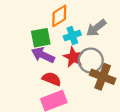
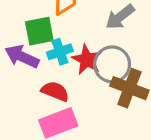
cyan cross: (72, 36) -> (60, 52), moved
purple arrow: (43, 55) -> (22, 56), moved

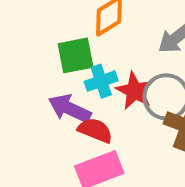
purple arrow: (22, 56) -> (70, 109), moved

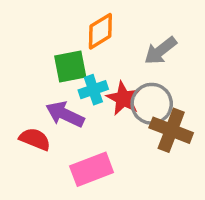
red semicircle: (95, 130) -> (35, 139), moved

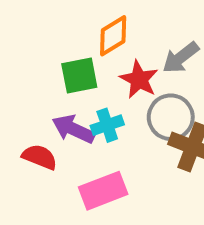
cyan cross: (93, 90) -> (107, 125), moved
red star: (123, 98) -> (139, 79), moved

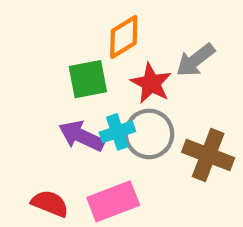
gray circle: (171, 117) -> (149, 134), moved
red semicircle: (40, 157) -> (50, 204), moved

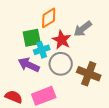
cyan cross: (117, 132) -> (42, 50), moved

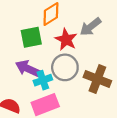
cyan cross: (42, 50) -> (43, 80), moved

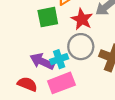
purple arrow: (28, 69) -> (42, 61), moved

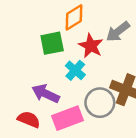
gray circle: (81, 47) -> (100, 103), moved
cyan cross: (59, 59) -> (75, 70), moved, turned -30

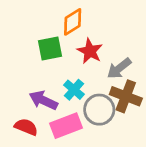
gray arrow: (118, 32) -> (119, 68), moved
cyan cross: (75, 70) -> (74, 90), moved

